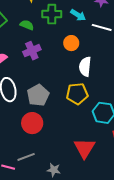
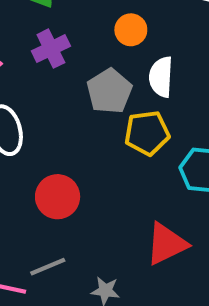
gray pentagon: (38, 95) -> (109, 91), moved
red triangle: (84, 148) -> (166, 244), turned 35

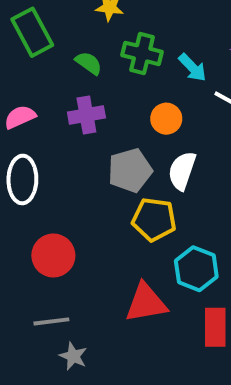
red triangle: (166, 244) -> (146, 303), moved
gray line: (48, 267) -> (51, 321), moved

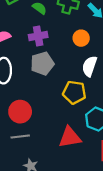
gray pentagon: (130, 170) -> (42, 64), moved
gray line: (51, 321) -> (20, 136), moved

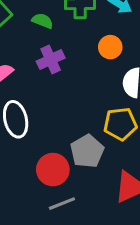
gray pentagon: (42, 64) -> (87, 151), moved

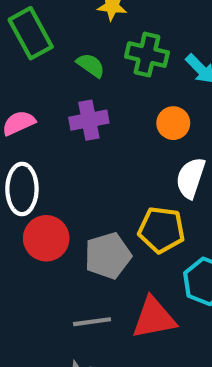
red circle: (53, 170) -> (46, 238), moved
gray line: (62, 204) -> (92, 322), moved

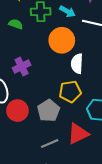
purple cross: (89, 120) -> (22, 66), moved
orange circle: (173, 123) -> (62, 40), size x1.6

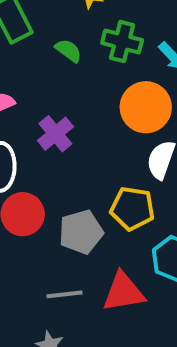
purple cross: (22, 66) -> (55, 134), turned -30

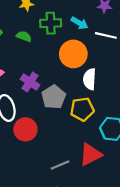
gray pentagon: (81, 232) -> (54, 97), moved

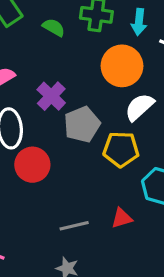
cyan arrow: (79, 23) -> (139, 22), turned 56
white semicircle: (90, 79) -> (139, 107), turned 35
red triangle: (91, 154) -> (122, 218), size x0.6

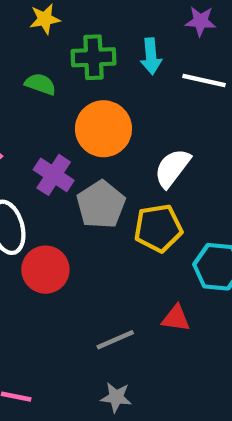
orange circle: (122, 66) -> (103, 129), moved
red triangle: (122, 218) -> (176, 318), turned 35

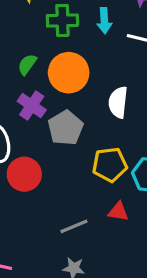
green semicircle: (40, 84) -> (27, 64), moved, turned -75
white semicircle: (172, 168) -> (118, 102), turned -32
yellow pentagon: (158, 228) -> (110, 165), moved

